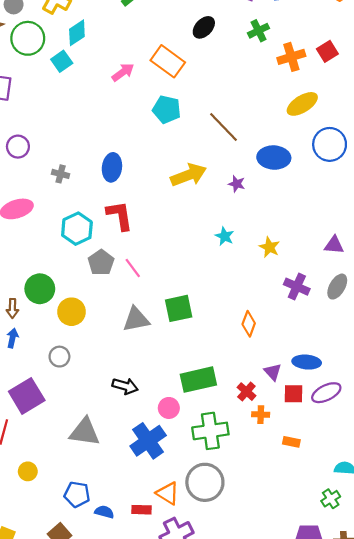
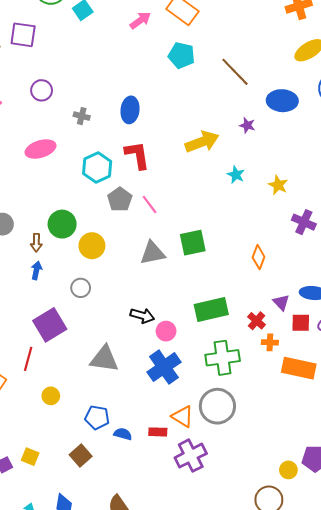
yellow arrow: (189, 175) -> (202, 142), moved
pink circle: (169, 408) -> (166, 331), moved
orange rectangle: (291, 442) -> (299, 368), size x2.0

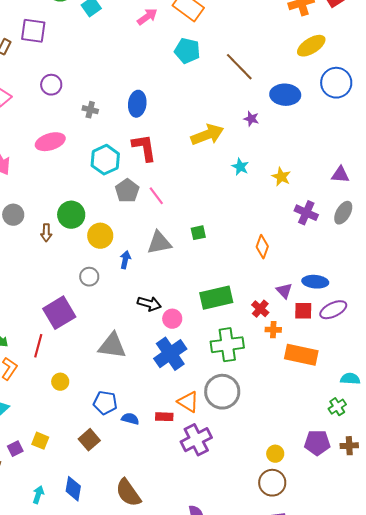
green square: (193, 243) -> (198, 233), size x0.6
blue arrow: (36, 270) -> (125, 260), moved
yellow circle: (288, 470) -> (275, 454), moved

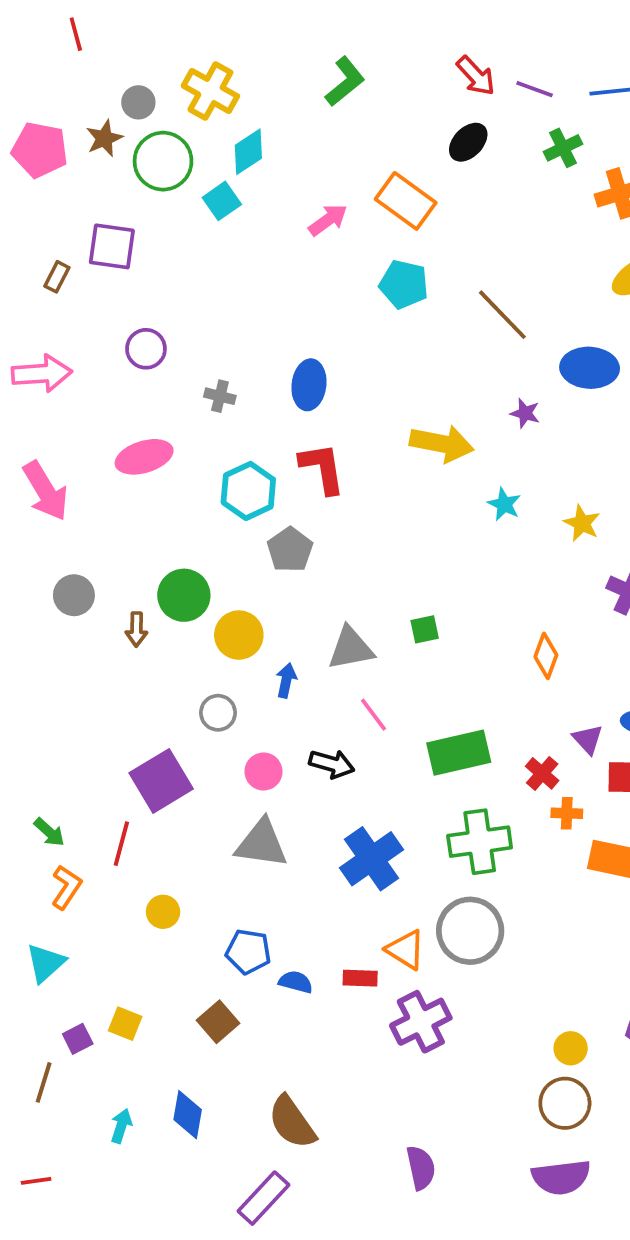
yellow arrow: (207, 135) -> (442, 444), turned 32
pink line: (156, 196) -> (373, 715), moved
pink circle: (172, 319) -> (263, 772), moved

